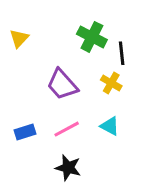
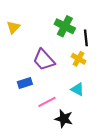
pink line: (67, 129) -> (47, 102), moved
blue rectangle: (25, 132) -> (25, 83), moved
black star: (68, 168) -> (64, 119), moved

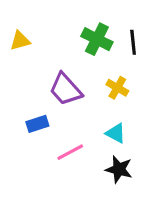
yellow triangle: (13, 27) -> (20, 41), turned 32
black line: (86, 38) -> (133, 42), moved
black star: (64, 119) -> (119, 169), moved

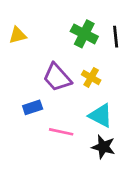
yellow cross: (117, 88) -> (91, 77), moved
cyan triangle: (116, 133) -> (101, 116), size x1.4
pink line: (70, 152) -> (61, 132), turned 40

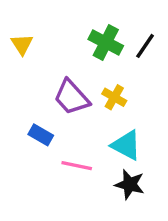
yellow triangle: (18, 35) -> (22, 44), turned -48
black line: (116, 37) -> (145, 46), turned 40
blue rectangle: (33, 107) -> (41, 135), turned 48

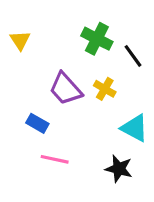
black line: (145, 46) -> (133, 56), moved, turned -70
cyan triangle: (126, 145) -> (135, 128), moved
pink line: (77, 166) -> (55, 159), moved

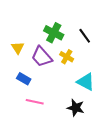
green cross: (97, 39) -> (54, 33), moved
yellow triangle: (20, 40) -> (18, 48), moved

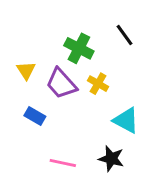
black line: (85, 36) -> (125, 35), moved
pink line: (35, 102) -> (63, 163), moved

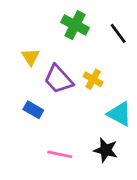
green cross: (79, 48) -> (75, 25), moved
yellow triangle: (26, 70) -> (31, 57), moved

